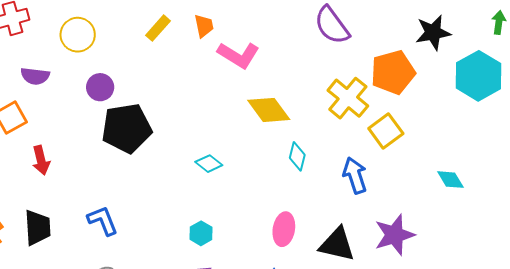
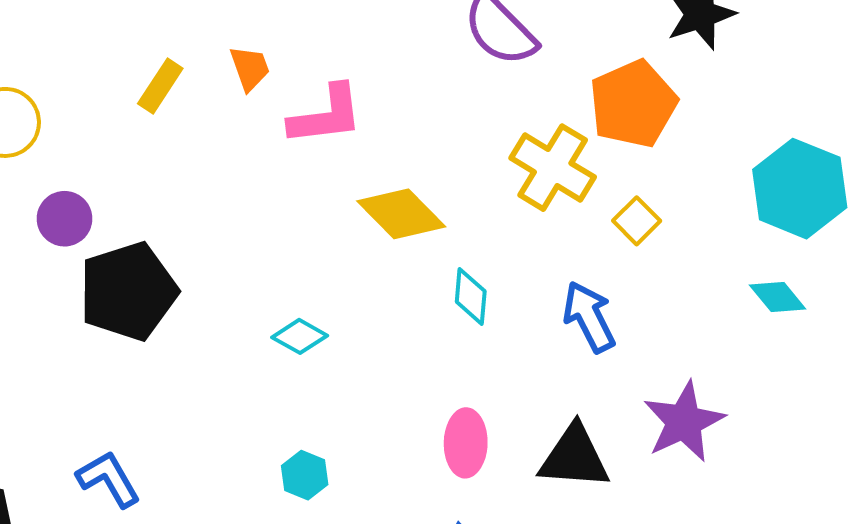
pink L-shape: (239, 55) -> (326, 115), turned -30
cyan hexagon: (478, 76) -> (800, 189), moved
yellow square: (386, 131) -> (637, 221), size x0.7

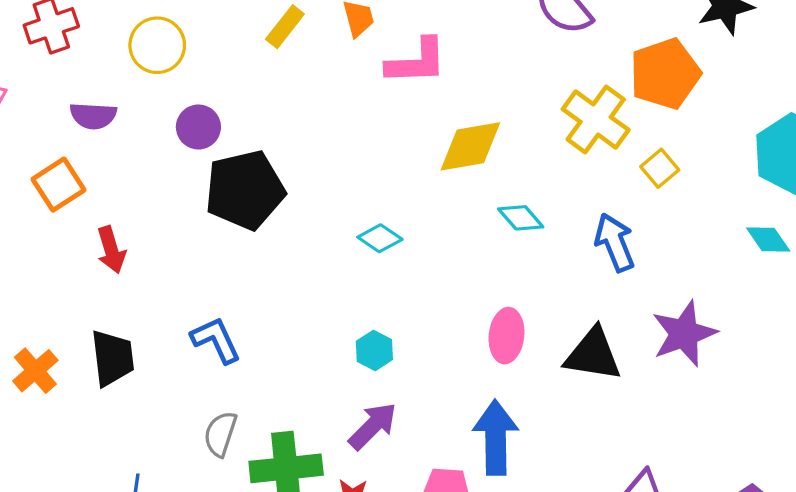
yellow diamond: (401, 214) -> (470, 146), turned -60
cyan diamond: (471, 296) -> (521, 218), turned -51

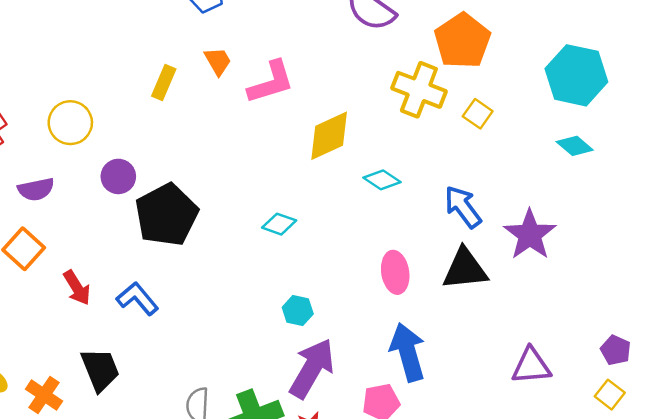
blue arrow: (615, 242) -> (463, 207), moved
blue L-shape: (216, 340) -> (137, 299), moved
purple arrow: (373, 426) -> (312, 368), size x1.4

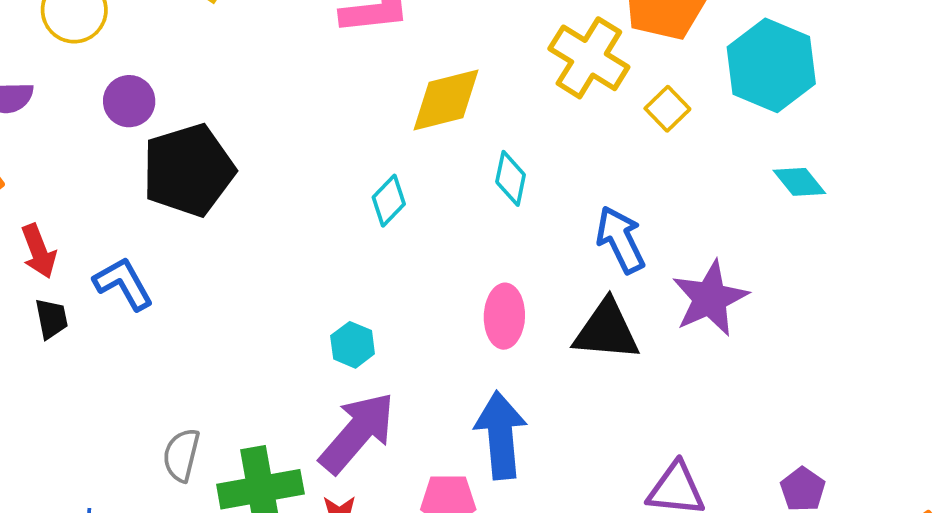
cyan hexagon: (576, 75) -> (771, 65), moved
cyan diamond: (382, 180) -> (511, 178), turned 57
cyan diamond: (279, 224) -> (389, 201), moved, turned -76
black trapezoid: (100, 370) -> (51, 319), moved, size x0.6

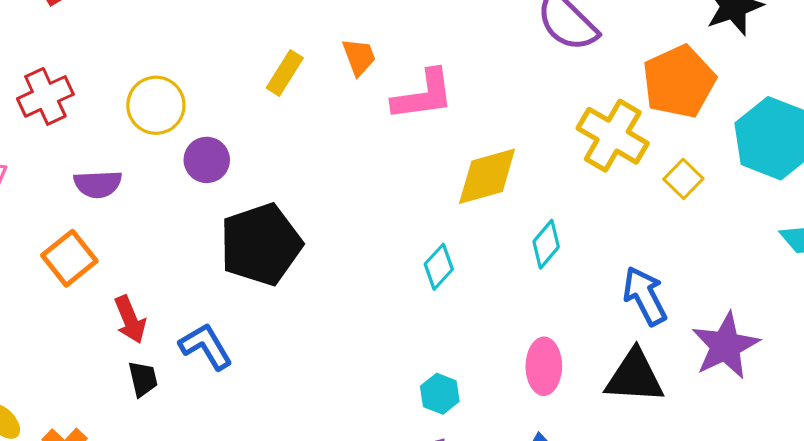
purple circle: (129, 101) -> (207, 160), moved
cyan diamond: (511, 178) -> (546, 244), turned 30
cyan hexagon: (353, 345) -> (440, 394), moved

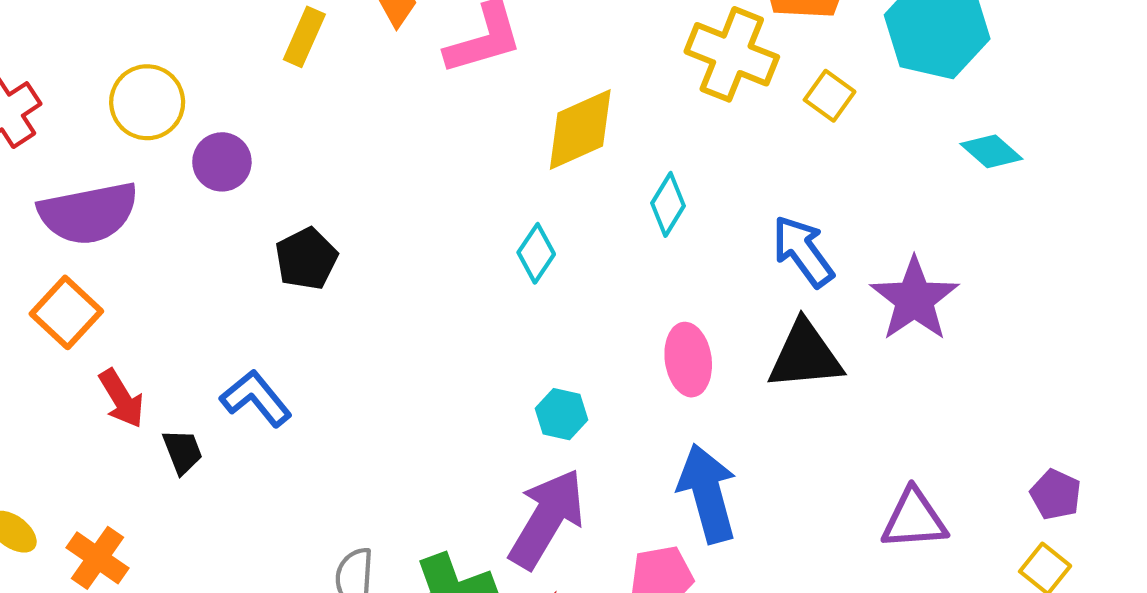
purple semicircle: (98, 184) -> (88, 213), size x1.6
black pentagon: (261, 244) -> (306, 259), size x0.6
red arrow: (130, 320) -> (121, 398), moved

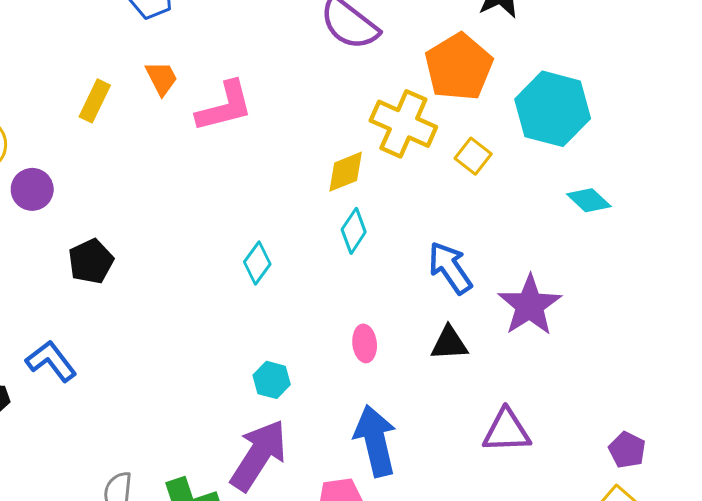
yellow diamond: (580, 130) -> (346, 172), moved, size x0.7
black triangle: (805, 356) -> (449, 343), size x0.7
pink ellipse: (688, 360) -> (365, 343), size x0.7
purple triangle: (914, 519) -> (507, 431), moved

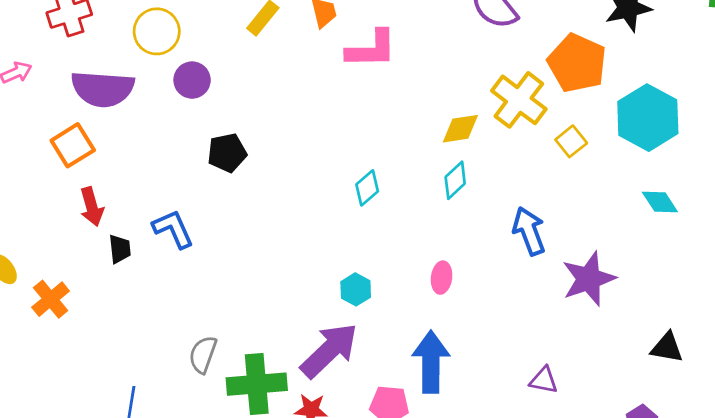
orange pentagon: (459, 67) -> (577, 63), turned -30
black triangle: (449, 343) -> (667, 348), moved
purple triangle: (507, 431) -> (544, 380), size x0.7

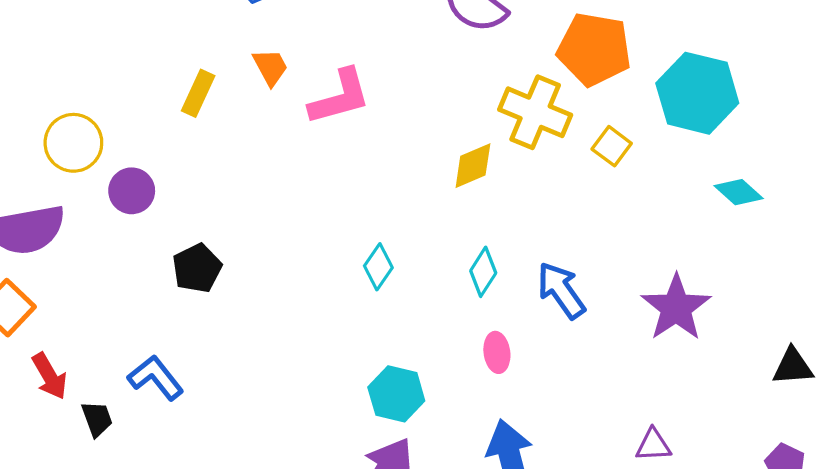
cyan diamond: (455, 180) -> (483, 272), moved
blue arrow: (529, 231) -> (561, 290), moved
cyan hexagon: (356, 289) -> (396, 394), size x1.4

